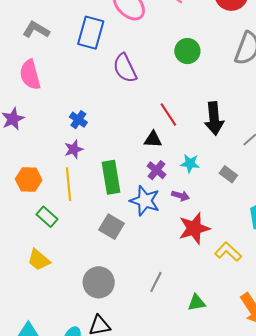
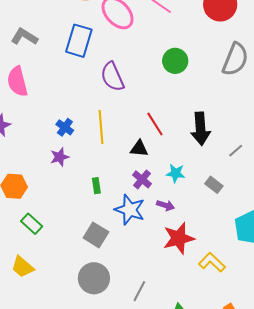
green rectangle: (111, 177) -> (96, 186), size x0.5
yellow line: (68, 184) -> (101, 127), moved
gray circle: (99, 282) -> (94, 278), moved

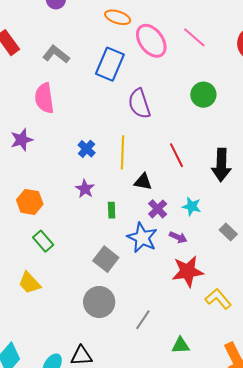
black triangle: (139, 149) -> (143, 182), moved
purple star: (60, 157) -> (85, 189), moved, turned -30
gray rectangle: (214, 185) -> (228, 232), moved

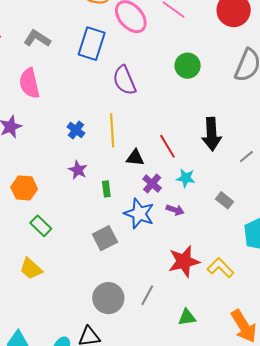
red line: (176, 155) -> (167, 146), moved
gray square: (106, 259) -> (105, 238), turned 30
red star: (188, 271) -> (184, 261), moved
gray circle: (99, 302) -> (108, 298), moved

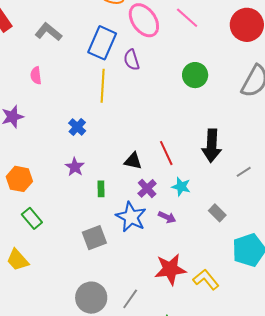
purple semicircle: (124, 80) -> (132, 60), moved, size x0.7
pink semicircle: (29, 83) -> (36, 75), size x0.6
yellow line: (112, 130) -> (103, 86), moved

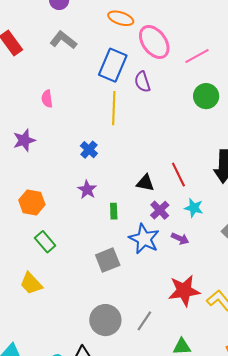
pink line: (187, 18) -> (197, 56), moved, turned -70
gray L-shape: (48, 32) -> (63, 40), moved

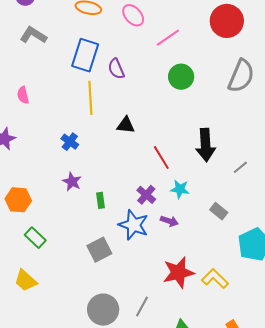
pink ellipse: (154, 42) -> (133, 15), moved, size x0.7
black triangle: (145, 183) -> (126, 125), moved

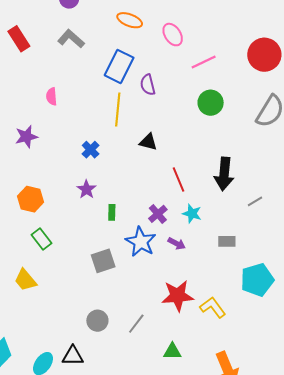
gray rectangle: (219, 211) -> (227, 241), turned -48
gray circle: (103, 310) -> (97, 321), size x0.7

